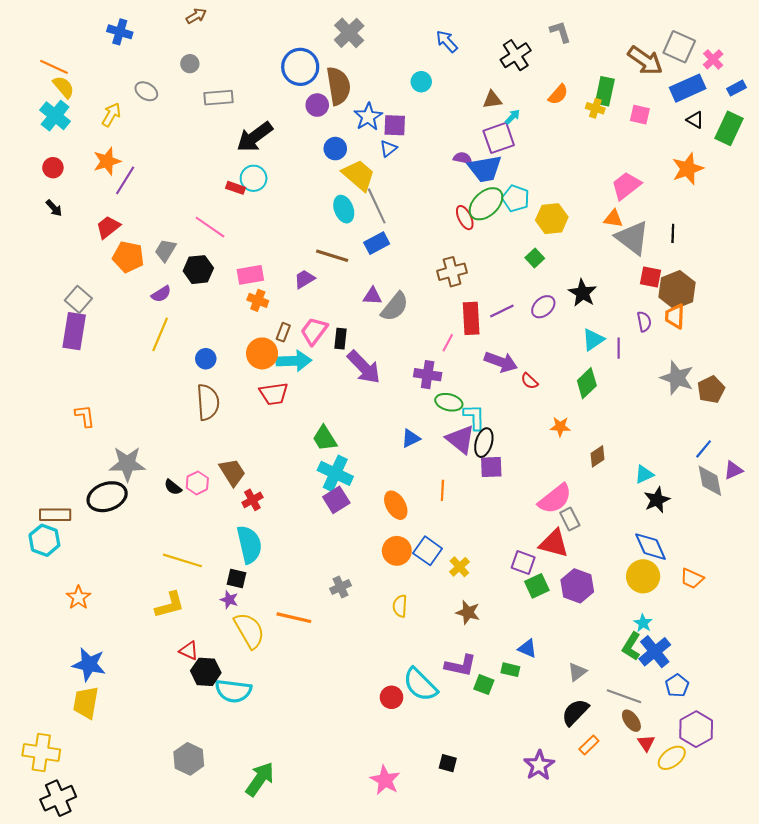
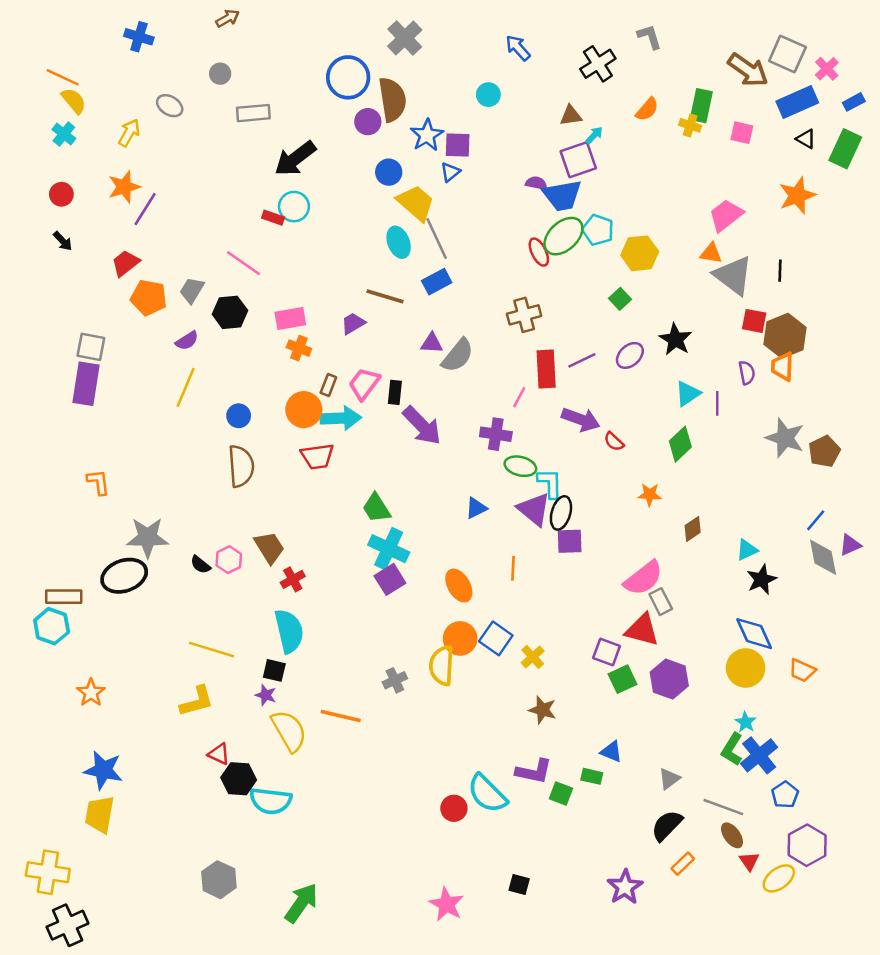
cyan cross: (55, 116) -> (64, 134), size x0.7
gray square: (78, 299) -> (91, 347), turned -30
yellow semicircle: (400, 606) -> (442, 666), moved, size x1.5

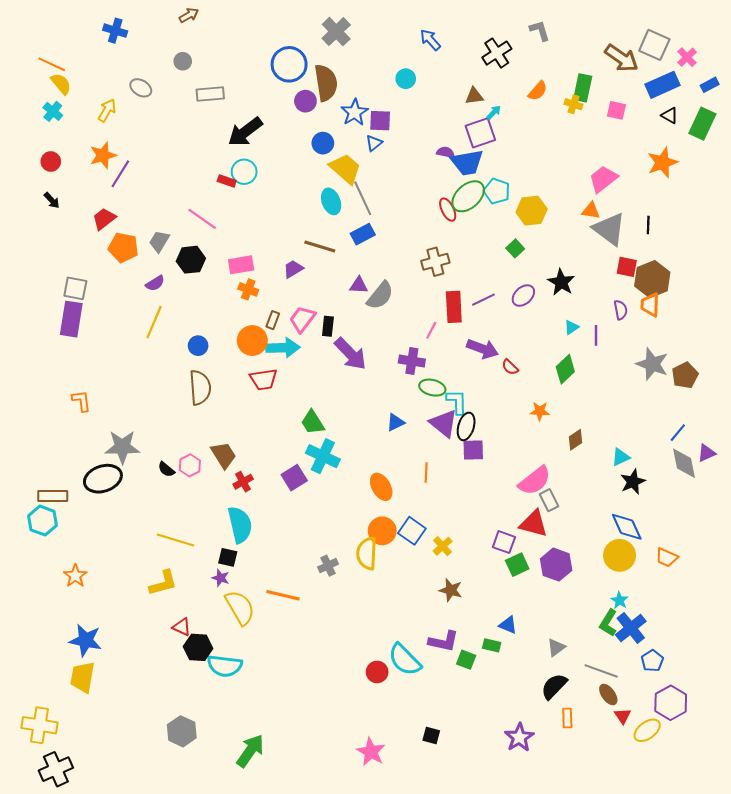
cyan triangle: (688, 394) -> (571, 327), size x0.7
purple square: (390, 579) -> (294, 478), moved
orange rectangle: (683, 864) -> (567, 718), turned -48

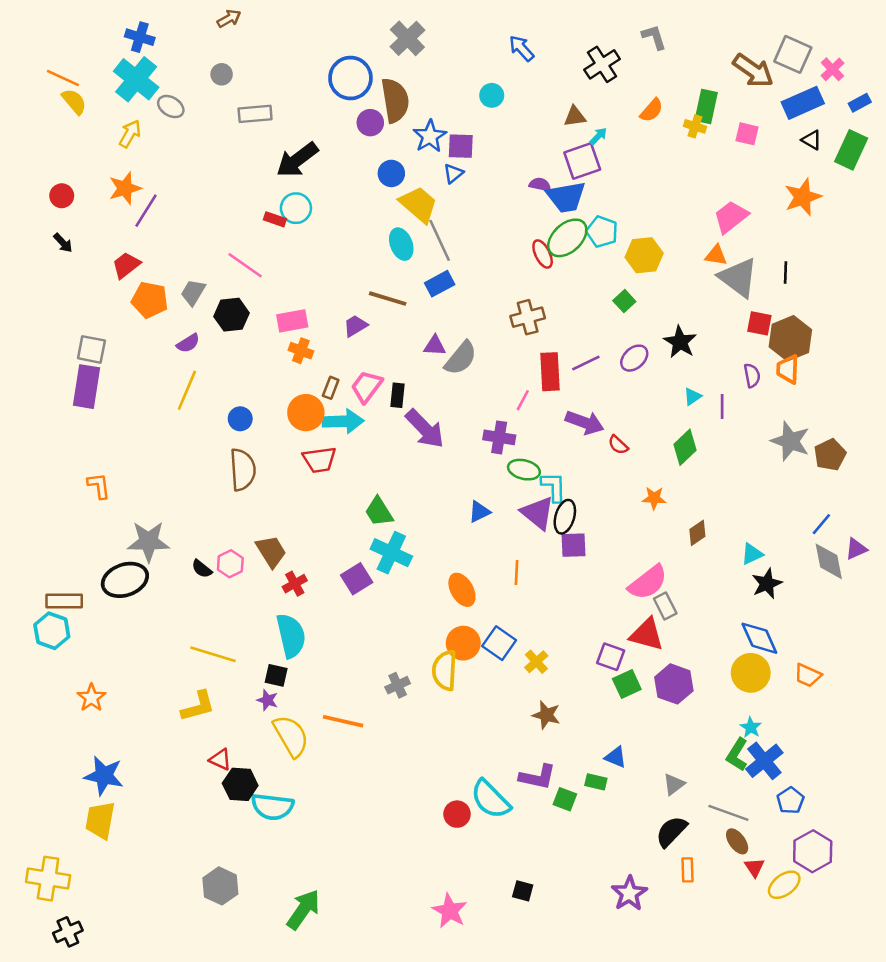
cyan cross: (53, 111) -> (136, 79), moved, size x1.8
black cross: (56, 769) -> (68, 932), size x0.7

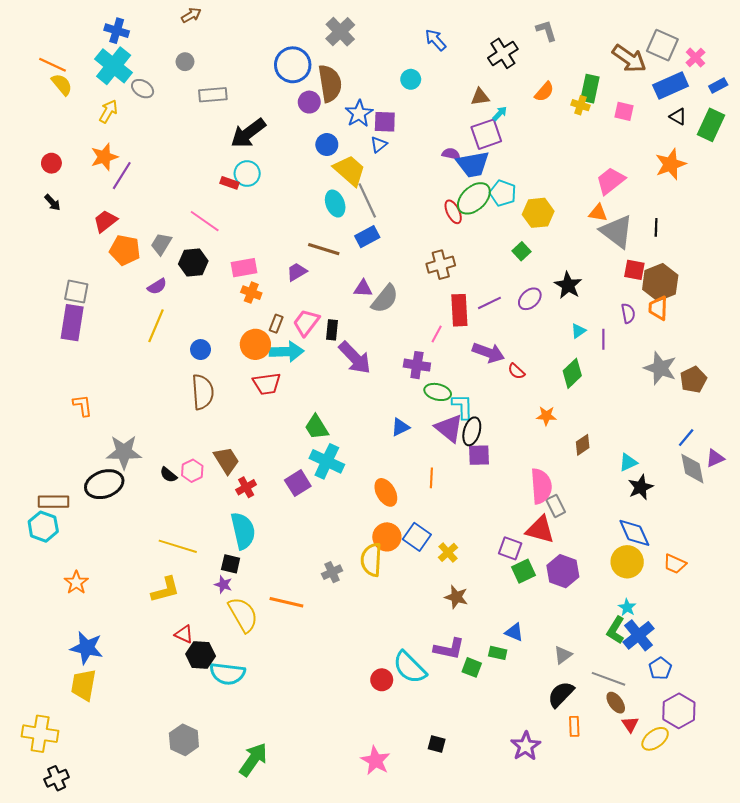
pink semicircle: (648, 582) -> (541, 486), turned -56

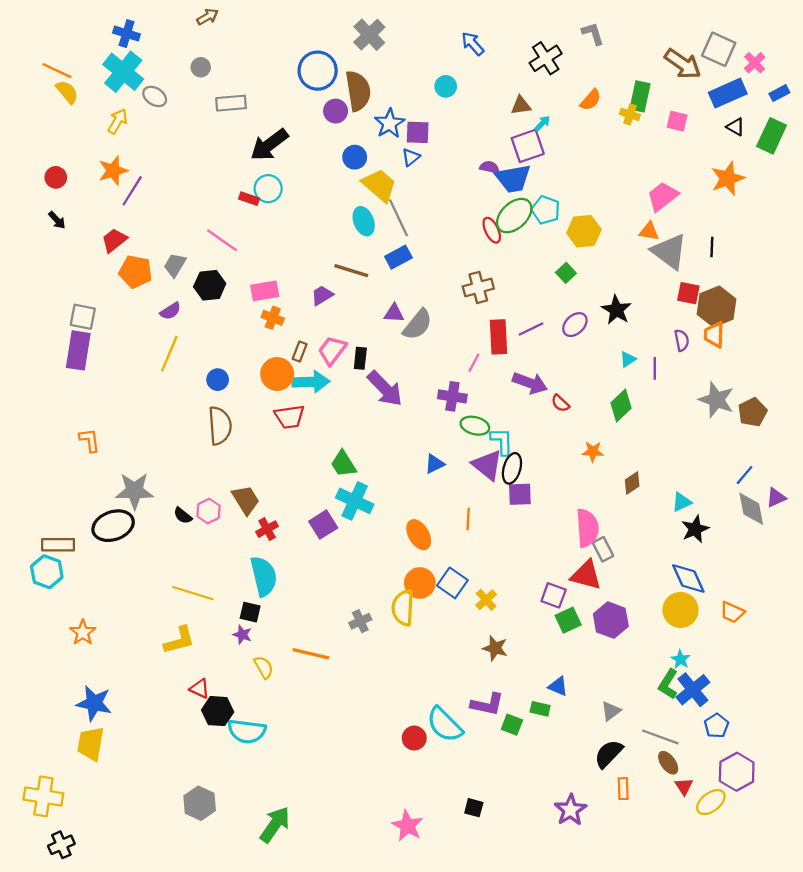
yellow semicircle: (243, 615) -> (264, 667), size x0.6

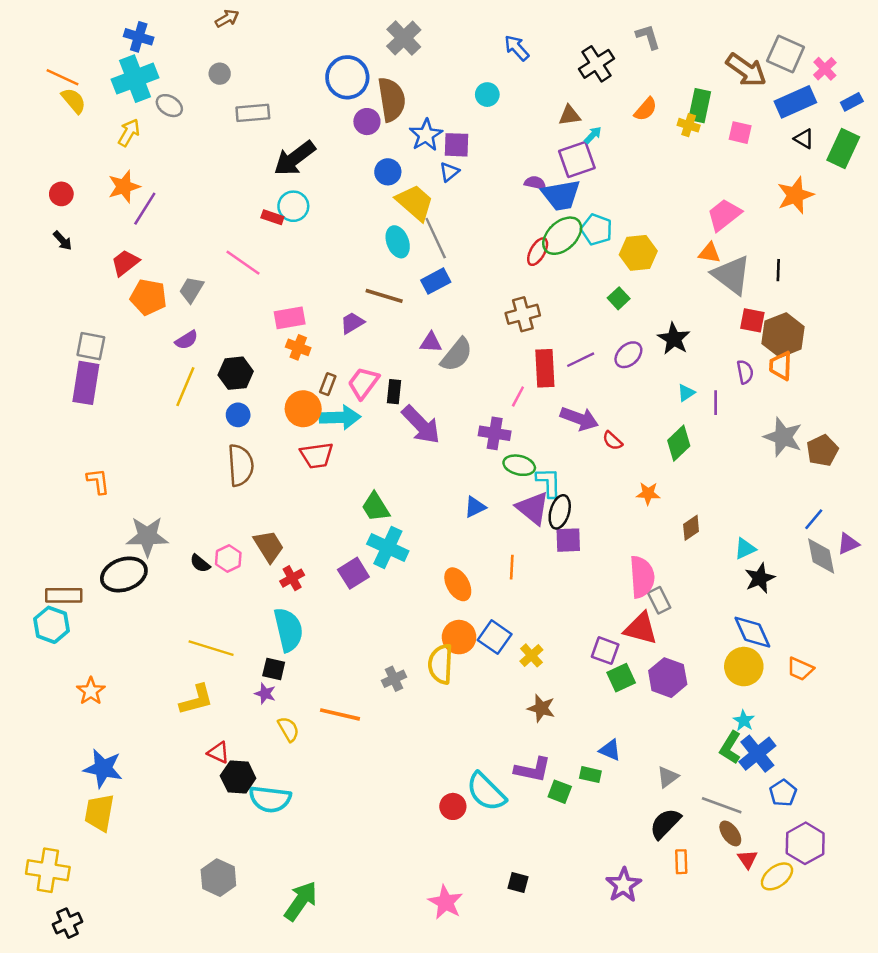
cyan cross: (123, 72) -> (135, 79), turned 30
red ellipse: (492, 230) -> (538, 252), turned 55
black hexagon: (210, 285) -> (236, 373), moved

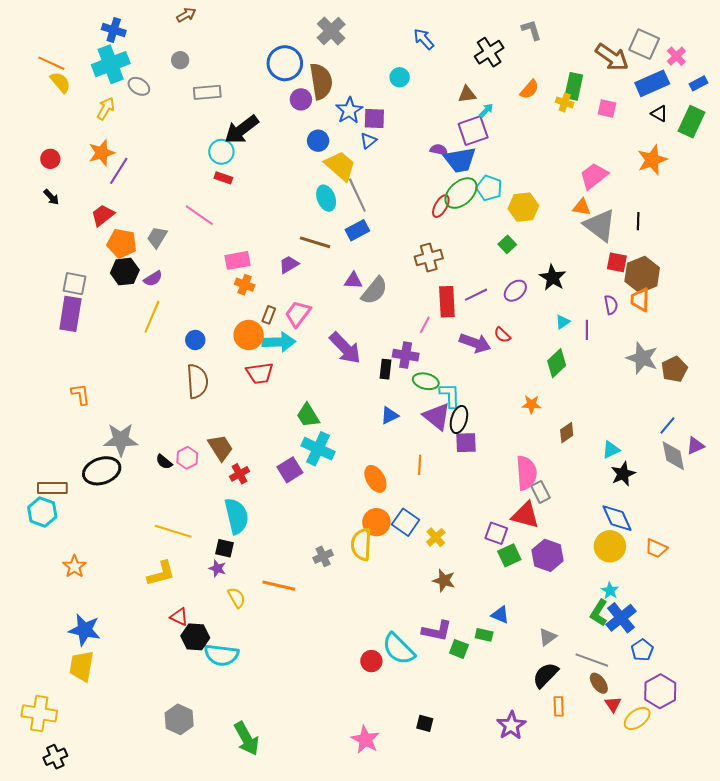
cyan circle: (293, 206) -> (221, 152), moved
black hexagon: (236, 373) -> (125, 272), moved
black rectangle: (394, 392) -> (385, 369), moved
red semicircle: (612, 441) -> (502, 335), moved
green arrow: (301, 901) -> (247, 739), turned 116

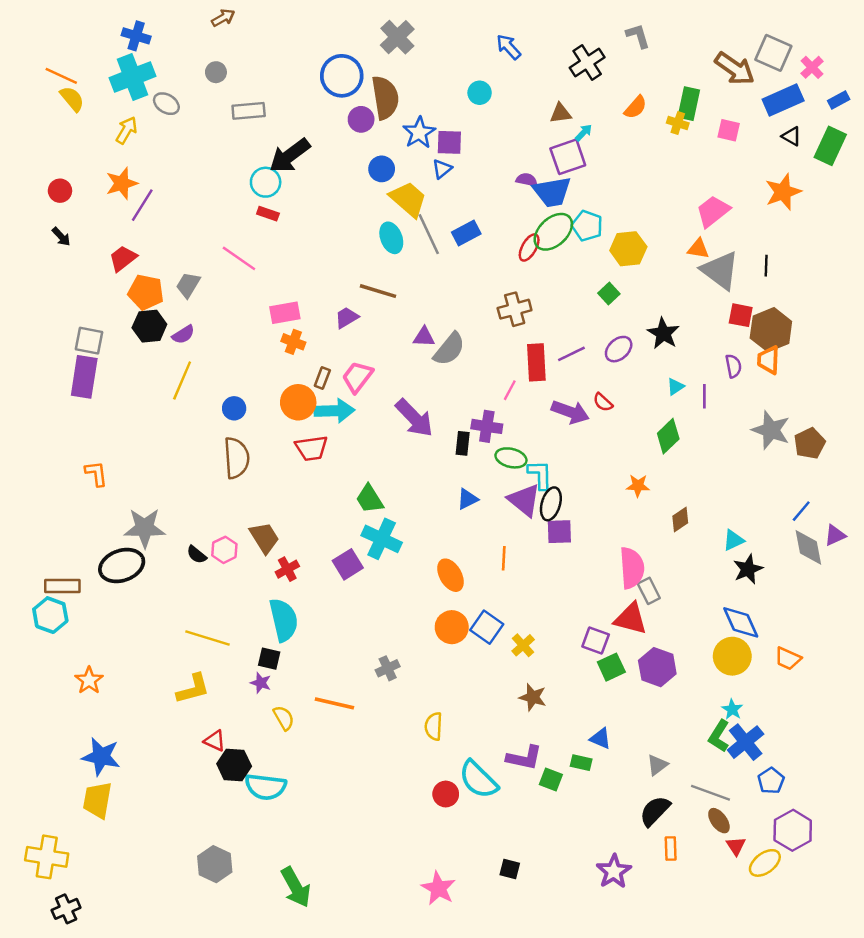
blue rectangle: (357, 230) -> (466, 233), moved
yellow semicircle: (361, 544) -> (434, 726), moved, size x0.7

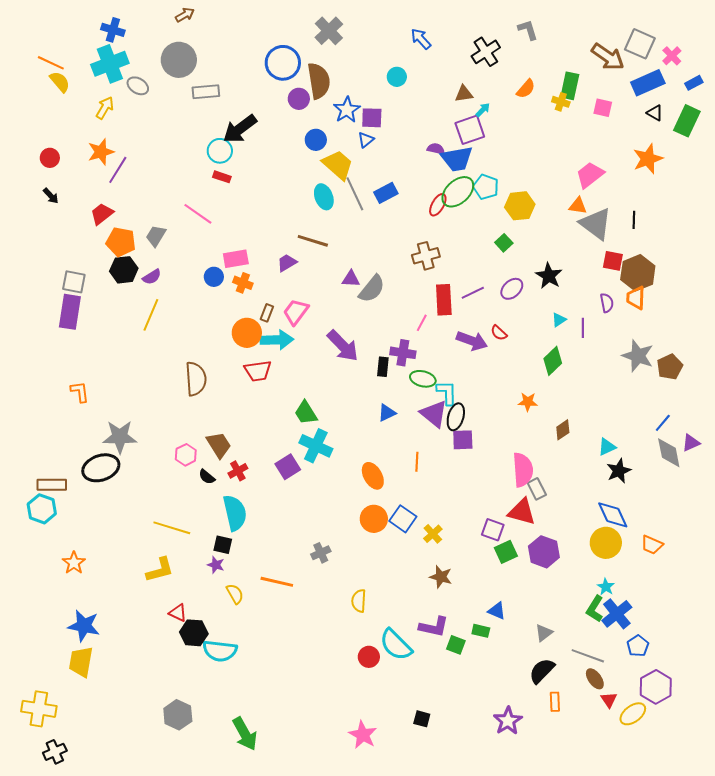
gray circle: (216, 72) -> (179, 60), size x2.0
blue circle: (234, 408) -> (214, 277), moved
black semicircle: (197, 555) -> (207, 477), moved

